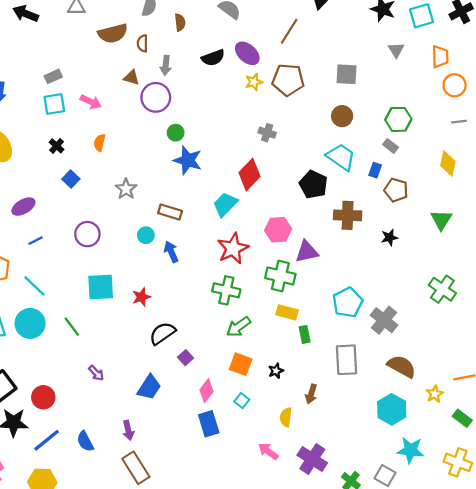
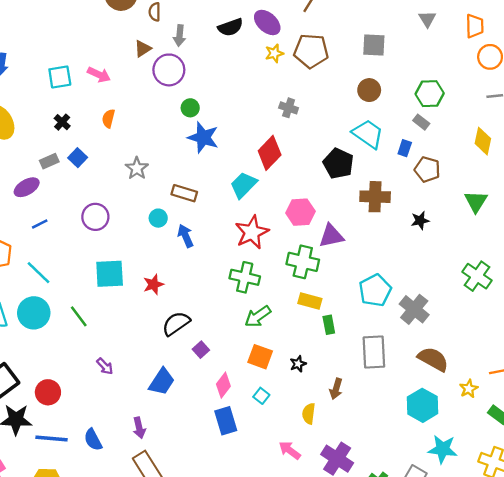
gray rectangle: (53, 76) -> (49, 161), moved
brown triangle: (131, 78) -> (143, 49), turned -49
blue line: (47, 440) -> (52, 439), turned 44

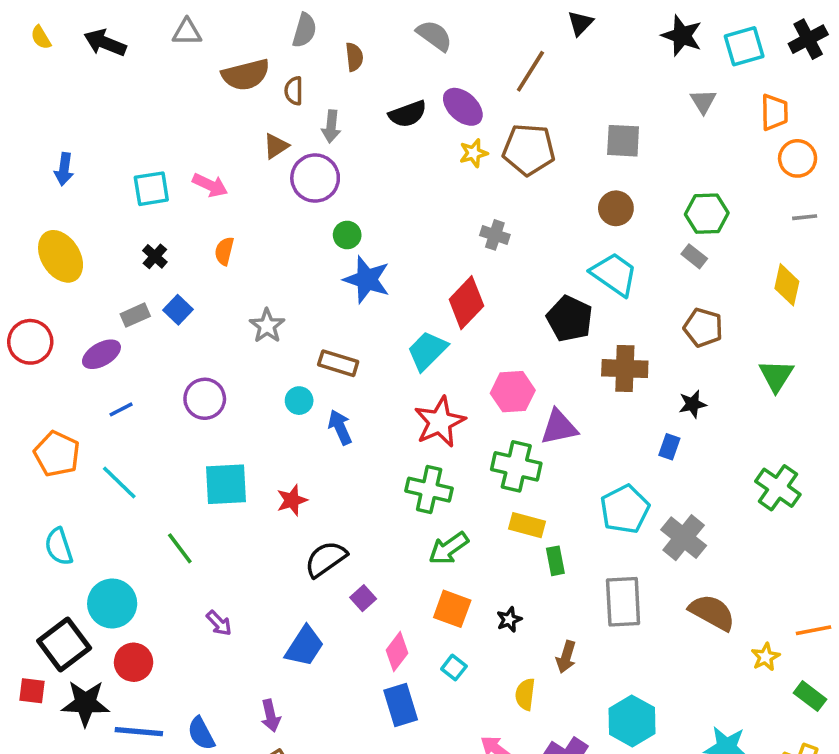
blue rectangle: (405, 148) -> (669, 447), moved
cyan circle: (34, 313) -> (112, 603), moved
cyan hexagon: (422, 405) -> (632, 721), moved

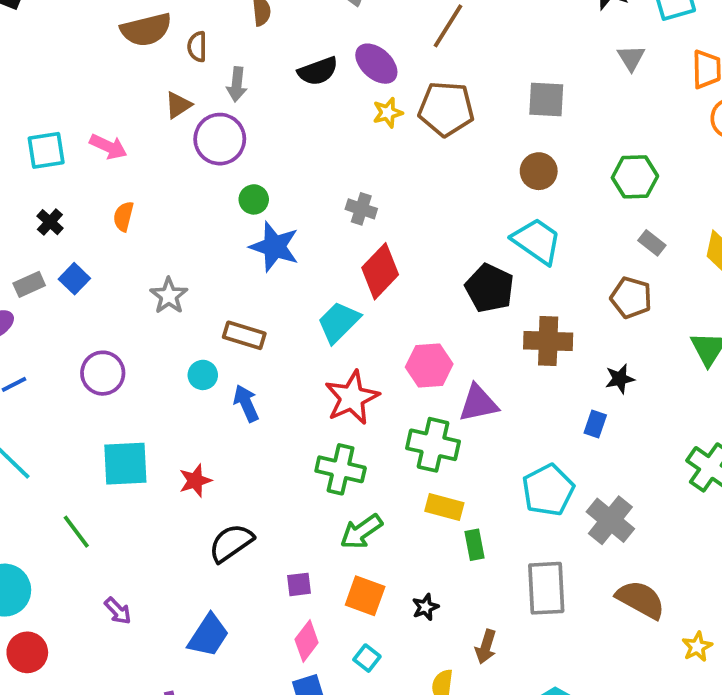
gray cross: (495, 235) -> (361, 209), moved
gray rectangle: (694, 256) -> (652, 243), moved
purple square: (363, 598) -> (299, 584), moved, turned 35

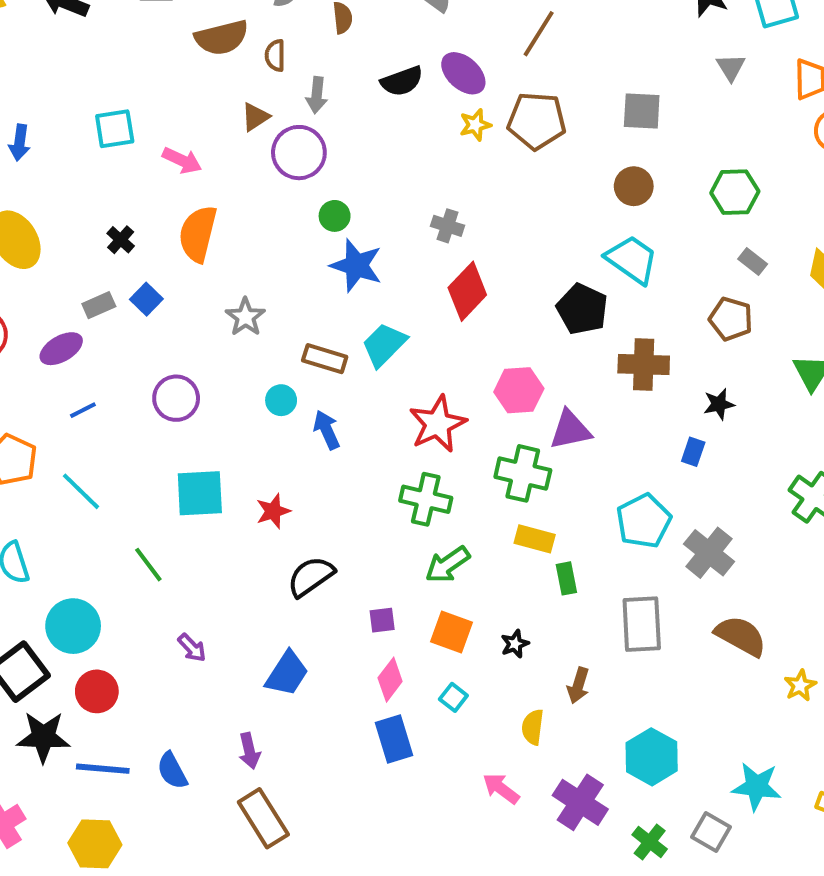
cyan square: (46, 150) -> (115, 129), moved
orange semicircle: (124, 216) -> (198, 234), size x1.8
cyan trapezoid: (339, 322) -> (384, 345), moved

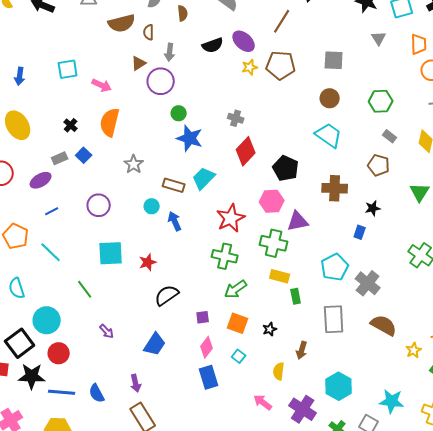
black pentagon: (582, 309) -> (286, 168), moved

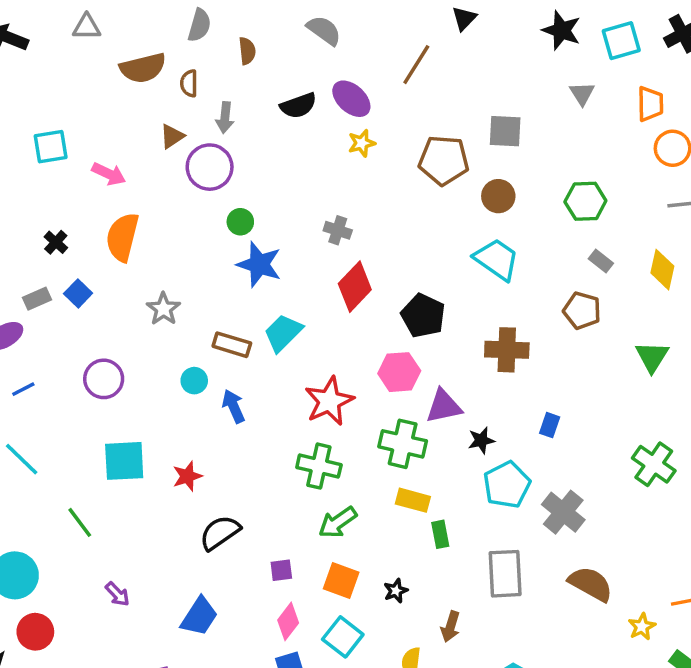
brown pentagon: (281, 65) -> (444, 160), moved
black star: (373, 208) -> (481, 440), moved
cyan square: (239, 356) -> (343, 637), size x1.6

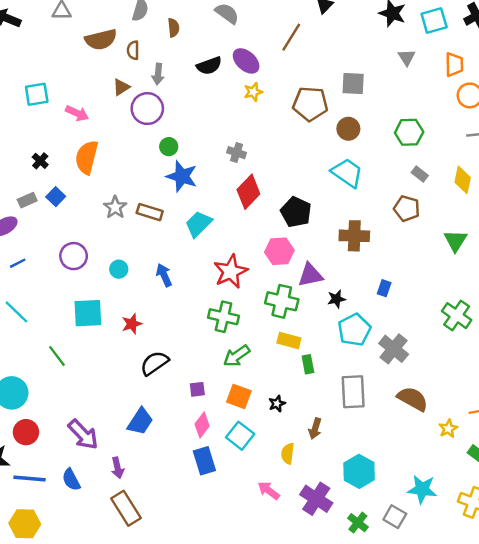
brown rectangle: (232, 345) -> (150, 212), moved
cyan circle: (194, 381) -> (119, 269), moved
purple arrow: (117, 594) -> (83, 435), moved, size x1.8

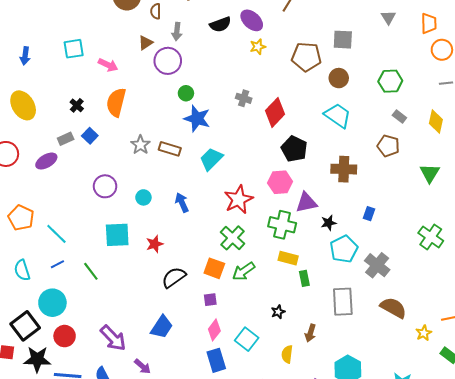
red diamond: (248, 192) -> (275, 112), moved
blue line: (18, 263) -> (57, 264), moved
green cross: (223, 317) -> (232, 238), turned 30
orange square: (239, 396) -> (214, 268), moved
purple arrow: (118, 468) -> (142, 366), turned -36

